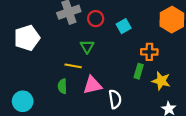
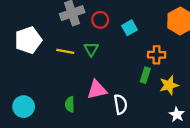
yellow line: (73, 66) -> (65, 51), moved
yellow star: (161, 81) -> (169, 85), turned -30
green semicircle: (62, 86) -> (70, 104), moved

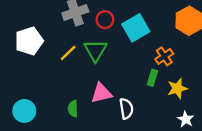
cyan square: (129, 28) -> (136, 28), size x1.6
green triangle: (91, 49) -> (95, 50), size x1.5
yellow line: (65, 51) -> (68, 53), turned -54
orange cross: (157, 55) -> (164, 56), turned -36

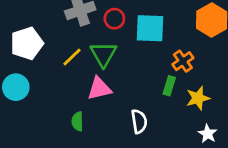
cyan square: (136, 28) -> (150, 28), turned 32
pink triangle: (101, 93) -> (99, 89), moved
cyan circle: (24, 111) -> (16, 87), moved

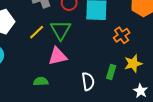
green rectangle: (169, 86) -> (111, 72), moved
green semicircle: (77, 121) -> (41, 81), turned 88

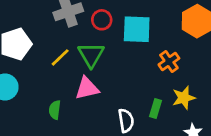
green semicircle: (41, 81) -> (55, 110), moved, turned -80

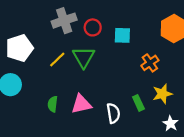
cyan square: (137, 29) -> (122, 35), size x0.7
pink triangle: (87, 88) -> (81, 104), moved
green rectangle: (155, 109) -> (138, 103), turned -42

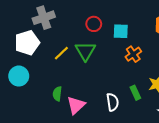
gray cross: (64, 21) -> (44, 18), moved
orange cross: (150, 63) -> (133, 54), moved
pink triangle: (81, 104) -> (76, 105), moved, turned -30

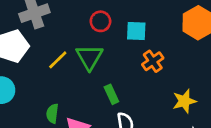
green rectangle: (135, 93) -> (111, 94), moved

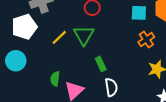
cyan square: (136, 31) -> (139, 13), moved
orange cross: (153, 61) -> (146, 40), moved

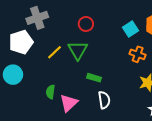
cyan square: (139, 13) -> (130, 29), turned -35
orange cross: (146, 40) -> (138, 54), turned -35
green rectangle: (101, 64) -> (94, 78), turned -48

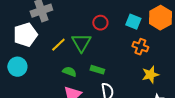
red circle: (86, 24) -> (100, 23), moved
cyan square: (130, 29) -> (133, 22), turned -35
green semicircle: (50, 92) -> (69, 72), moved, turned 104

